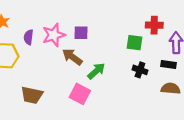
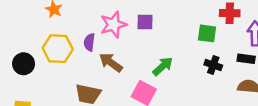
purple semicircle: (29, 37) -> (89, 42), moved
brown arrow: (72, 57) -> (111, 62), moved

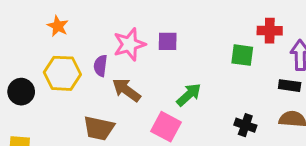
black cross: (213, 65) -> (245, 125), moved

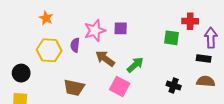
brown arrow: (126, 90) -> (105, 59), moved
black circle: (21, 92) -> (21, 73), moved

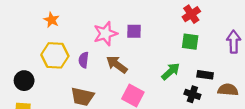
red cross: (190, 21) -> (191, 14), moved, turned -35
purple semicircle: (75, 45) -> (84, 60), moved
black rectangle: (204, 59) -> (205, 75), moved
green arrow: (135, 65) -> (171, 71), moved

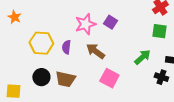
orange star: (52, 20) -> (14, 17), moved
purple square: (134, 31) -> (110, 22), turned 32
black circle: (24, 81) -> (41, 77), moved

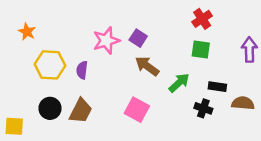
orange star: (14, 17) -> (27, 32), moved
brown arrow: (95, 51) -> (147, 66), moved
brown trapezoid: (65, 79) -> (81, 111), turned -75

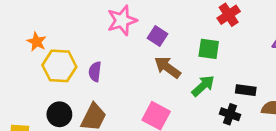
orange star: (27, 32) -> (37, 42), moved
pink star: (106, 41) -> (122, 20), moved
green square: (201, 50) -> (209, 49), moved

